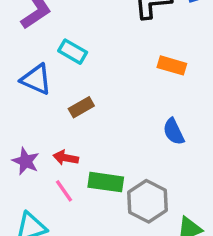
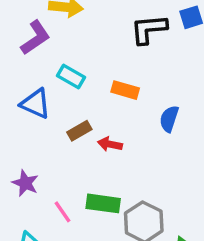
orange rectangle: (172, 65) -> (125, 90), moved
blue semicircle: (174, 132) -> (169, 119), moved, turned 44
red arrow: (66, 158) -> (110, 144), moved

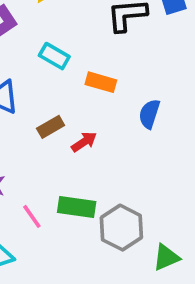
cyan rectangle: (71, 77) -> (54, 56), moved
red arrow: (110, 144) -> (84, 142), turned 135

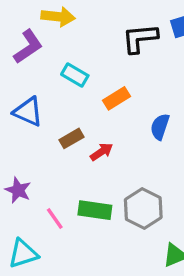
orange rectangle: (101, 82) -> (117, 98), turned -48
gray hexagon: (121, 228) -> (143, 208), moved

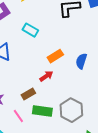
orange rectangle: (117, 98) -> (55, 56), moved
brown rectangle: (71, 138) -> (28, 94), moved

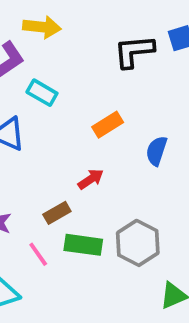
cyan rectangle: (30, 30) -> (42, 93), moved
orange rectangle: (55, 56) -> (108, 125), moved

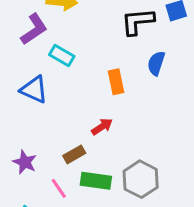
orange rectangle: (108, 125) -> (116, 82), turned -70
blue semicircle: (157, 151) -> (156, 63), moved

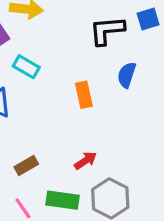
red arrow: (102, 127) -> (86, 161), moved
brown rectangle: (74, 154) -> (26, 165), moved

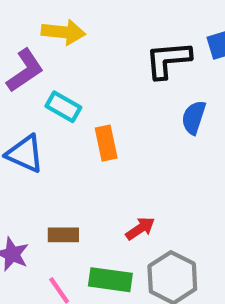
orange rectangle: (84, 95) -> (106, 143), moved
brown rectangle: (26, 165) -> (63, 235), turned 30

